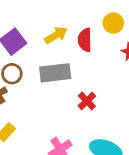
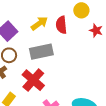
red cross: (87, 101) -> (33, 80), moved, size x1.6

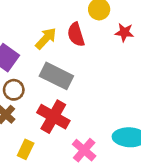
gray rectangle: (41, 52) -> (56, 76), turned 50

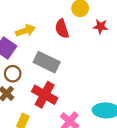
yellow arrow: (46, 38) -> (25, 31), moved, turned 30

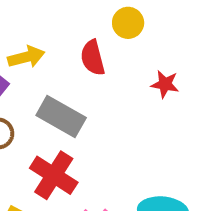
red star: (101, 26) -> (165, 84), moved

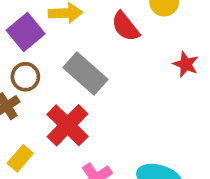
red semicircle: (93, 58) -> (125, 26), turned -36

